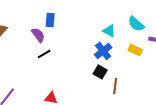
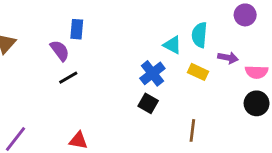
cyan semicircle: (136, 24) -> (199, 35), turned 54
cyan triangle: (109, 31) -> (172, 45), moved
brown line: (115, 86) -> (192, 130), moved

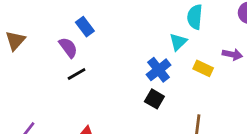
blue rectangle: (77, 29) -> (85, 27), turned -42
cyan semicircle: (199, 35) -> (195, 17), moved
cyan triangle: (172, 45) -> (178, 42), turned 48

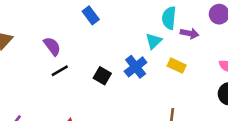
blue rectangle: (85, 27) -> (91, 15), moved
purple arrow: (232, 54) -> (190, 33), moved
black square: (154, 99) -> (102, 76), moved

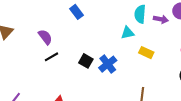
purple arrow: (190, 33) -> (161, 19), moved
cyan triangle: (154, 41) -> (128, 33), turned 32
blue cross: (136, 67) -> (108, 64), moved

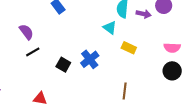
cyan triangle: (128, 33) -> (110, 28), turned 48
black square: (86, 61) -> (63, 65), moved

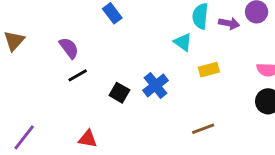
yellow rectangle: (129, 48) -> (209, 70), turned -40
brown line: (125, 91) -> (203, 129), turned 63

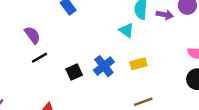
yellow rectangle: (209, 70) -> (138, 64), moved
black square: (119, 93) -> (74, 72), turned 35

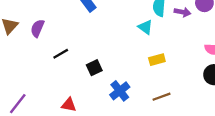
purple semicircle: (32, 35) -> (37, 28), moved, turned -120
blue cross: (104, 66) -> (120, 91), moved

